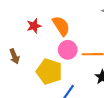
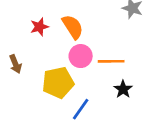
yellow pentagon: (49, 72) -> (58, 83), turned -30

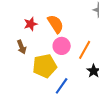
orange line: (111, 61) -> (85, 50), turned -60
brown arrow: (16, 64) -> (22, 47), moved

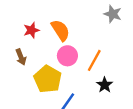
yellow pentagon: (45, 66) -> (48, 79), turned -30

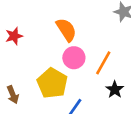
red star: (31, 30) -> (14, 36), moved
brown arrow: (21, 57) -> (13, 95), moved

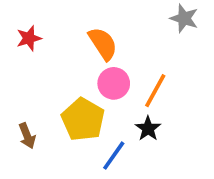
red star: (14, 36) -> (29, 38), moved
black star: (115, 90) -> (148, 129), moved

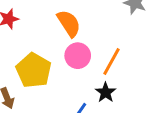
yellow pentagon: (83, 119) -> (34, 70), moved

